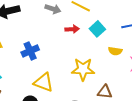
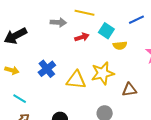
yellow semicircle: (115, 51) -> (120, 45), moved
yellow triangle: (44, 82) -> (76, 80), moved

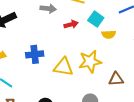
blue cross: (47, 69) -> (35, 54), turned 30

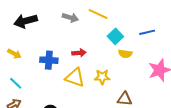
red arrow: (71, 24) -> (79, 53), moved
yellow star: (90, 61) -> (102, 77), size x0.7

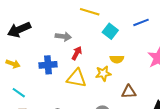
gray arrow: (70, 18) -> (63, 36), moved
red arrow: (79, 53) -> (77, 53), turned -48
yellow semicircle: (125, 54) -> (117, 59), moved

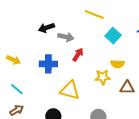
black arrow: (19, 30) -> (46, 28), moved, size x0.7
yellow triangle: (76, 78) -> (70, 90), moved
brown triangle: (129, 92) -> (127, 88), moved

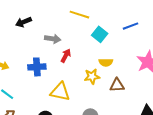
black arrow: (46, 28) -> (23, 22), moved

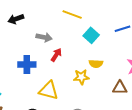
brown triangle: (117, 85) -> (120, 88), moved

